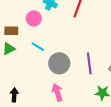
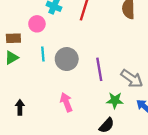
cyan line: (38, 47) -> (43, 54), turned 56
gray circle: (59, 63) -> (67, 59), moved

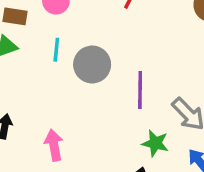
pink arrow: (66, 102) -> (54, 145), moved

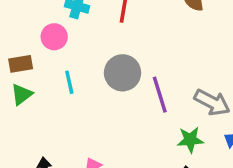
gray circle: (92, 64) -> (123, 73), moved

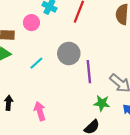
cyan line: (69, 82) -> (36, 63), moved, turned 48

